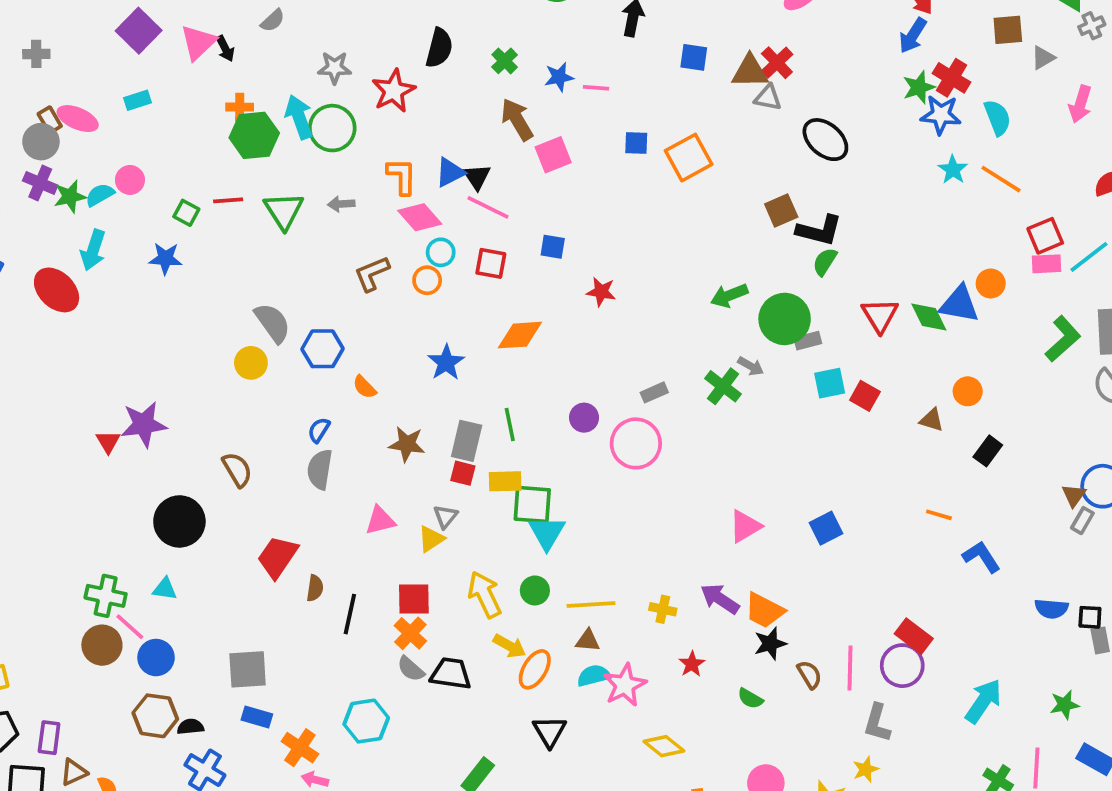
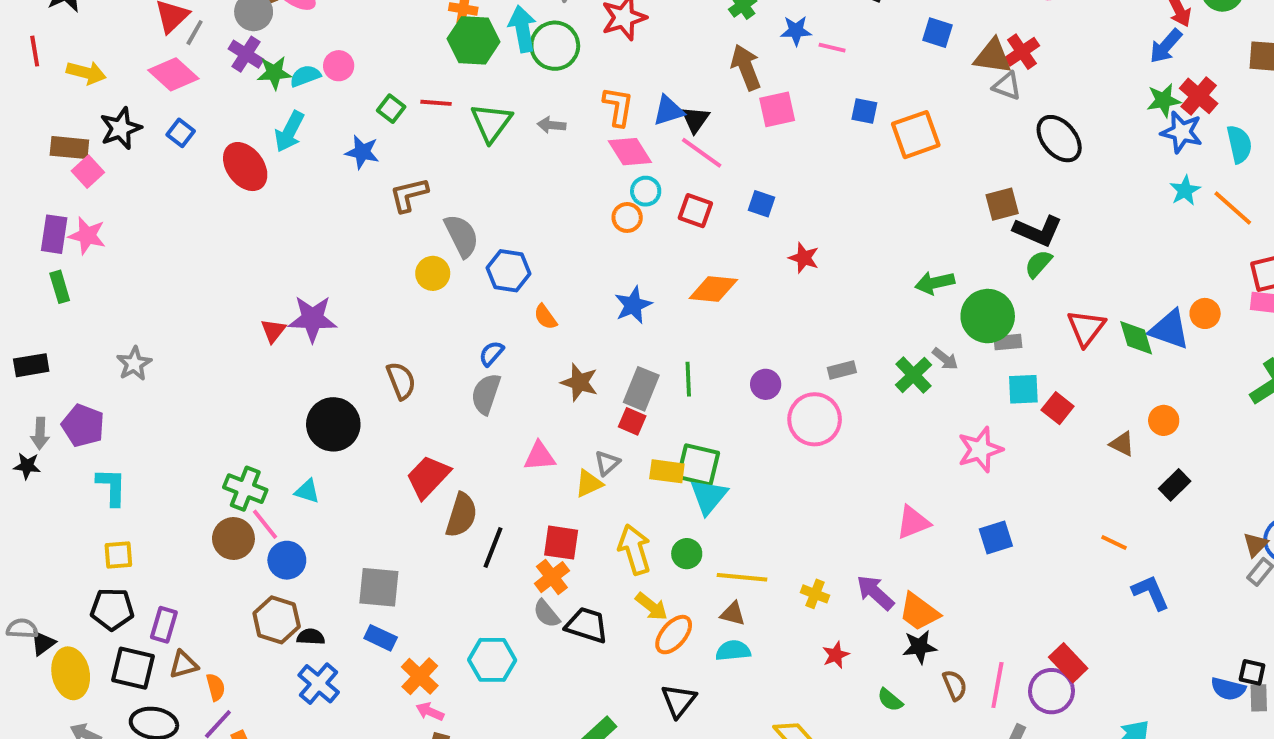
brown L-shape: (372, 274) -> (409, 195), moved
yellow rectangle: (505, 481) -> (667, 471), moved
brown semicircle: (315, 588) -> (461, 515), size x1.6
blue semicircle: (1051, 609) -> (1228, 689), moved
pink star: (625, 685) -> (980, 450), moved

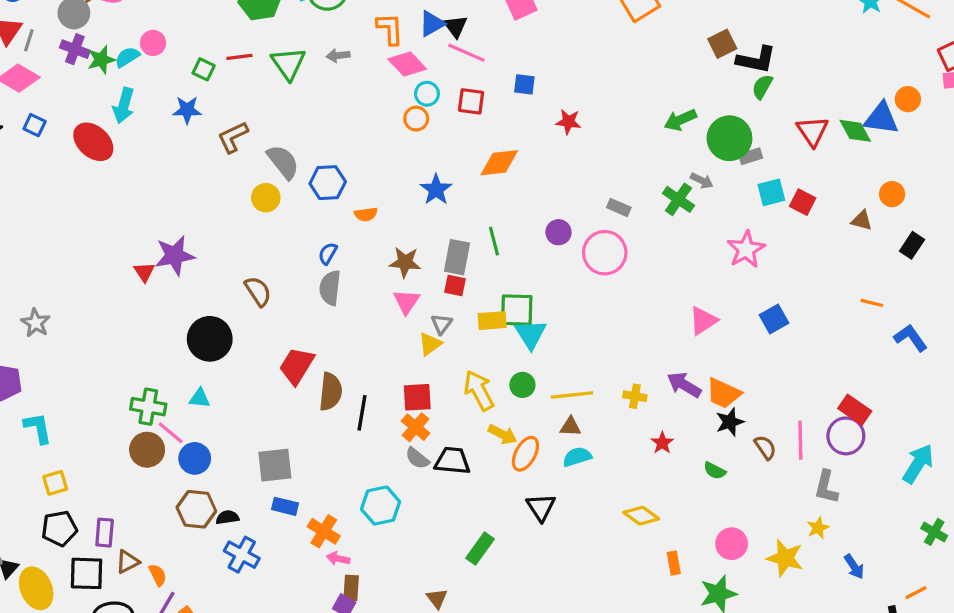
orange semicircle: (545, 317) -> (366, 214), turned -50
gray rectangle: (842, 370) -> (619, 208), turned 50
pink triangle: (540, 456) -> (407, 302), moved, turned -40

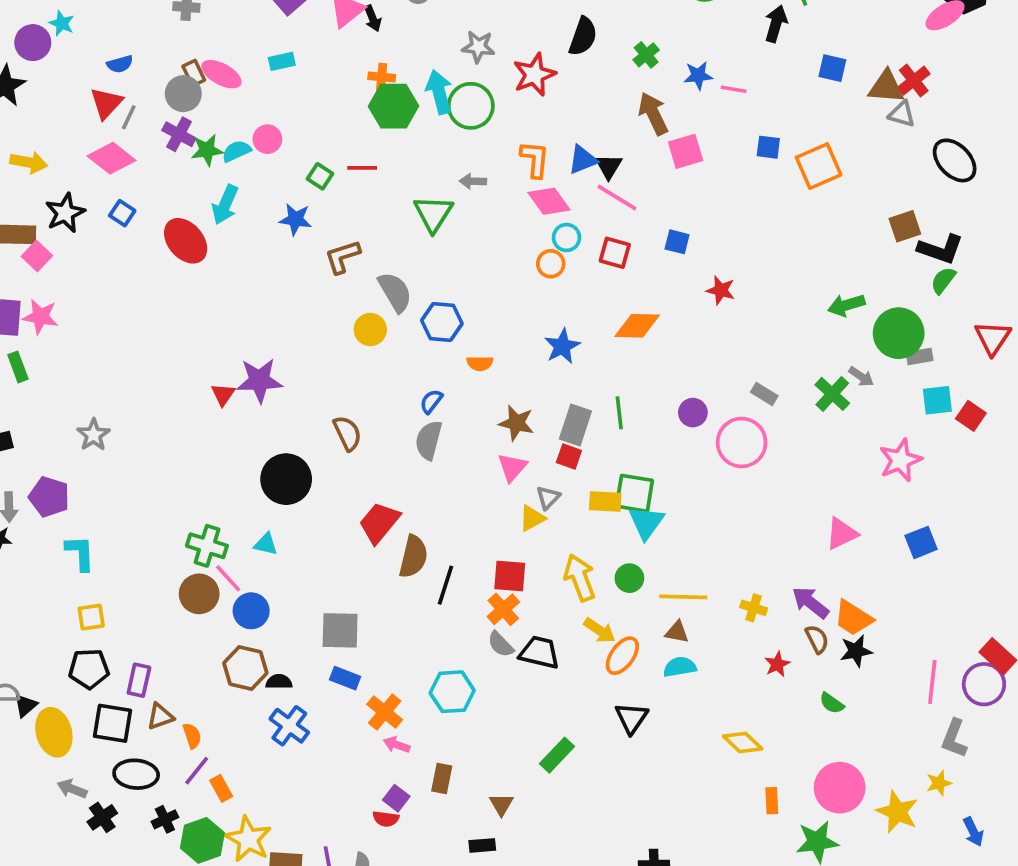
green triangle: (288, 64) -> (433, 214), moved
brown semicircle: (765, 447) -> (817, 639), moved
pink circle: (732, 544) -> (840, 788), size x1.4
brown rectangle: (351, 588) -> (442, 779), moved

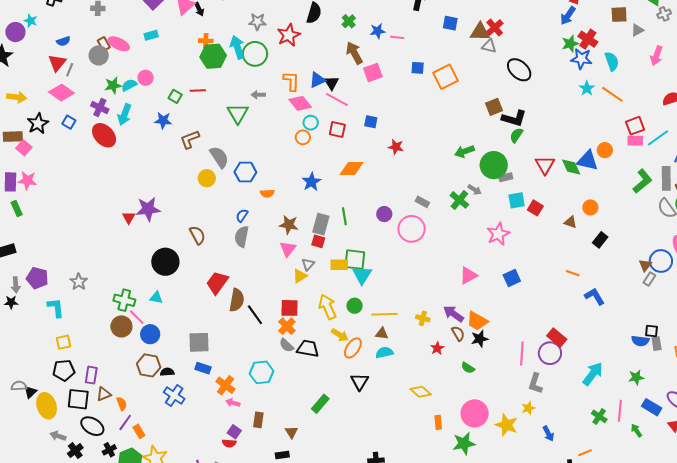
purple cross: (179, 134) -> (100, 108), moved
gray star: (93, 435) -> (79, 282), moved
black line: (446, 585) -> (255, 315), turned -50
black ellipse: (136, 774) -> (92, 426), turned 30

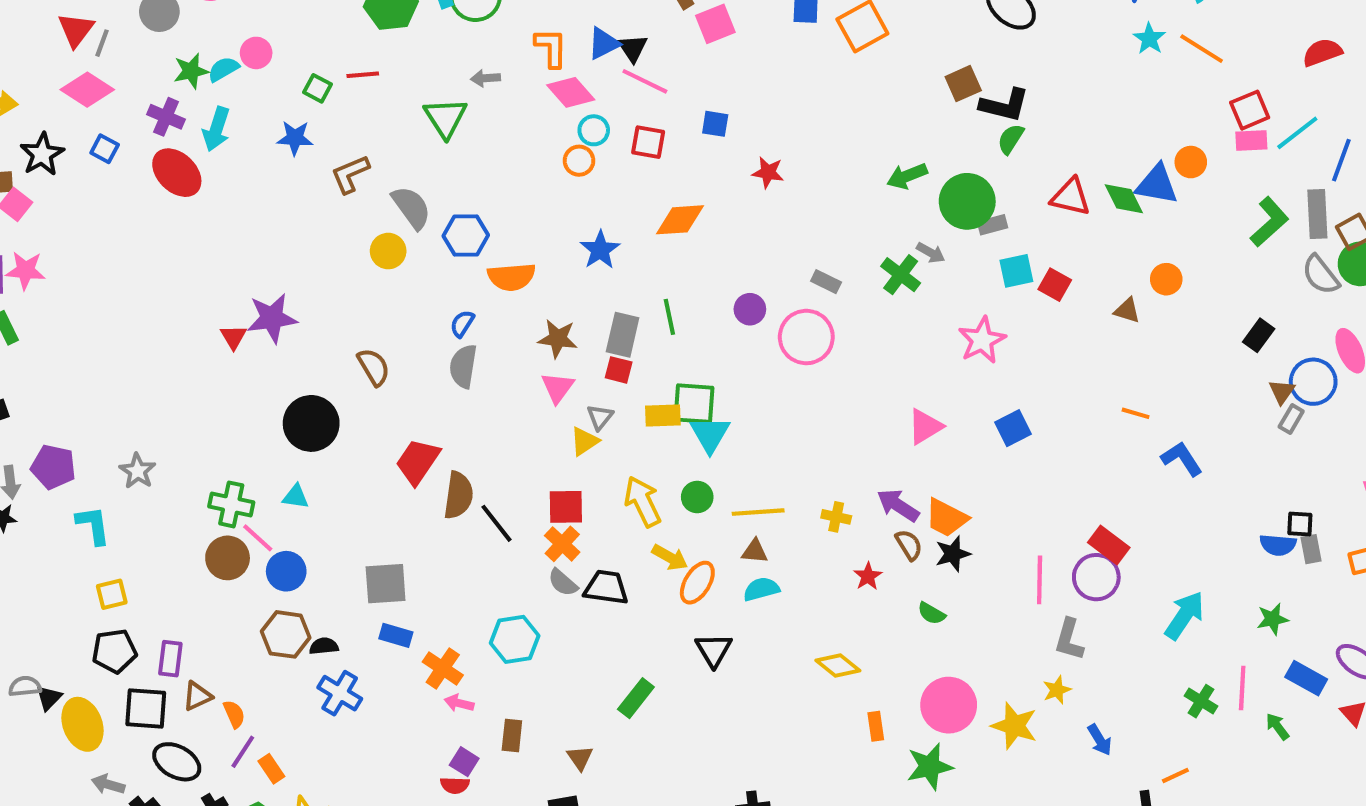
red triangle: (545, 165) -> (1071, 197), turned -45
orange semicircle: (267, 193) -> (512, 277), size x1.6
black rectangle: (600, 240) -> (1259, 335), moved

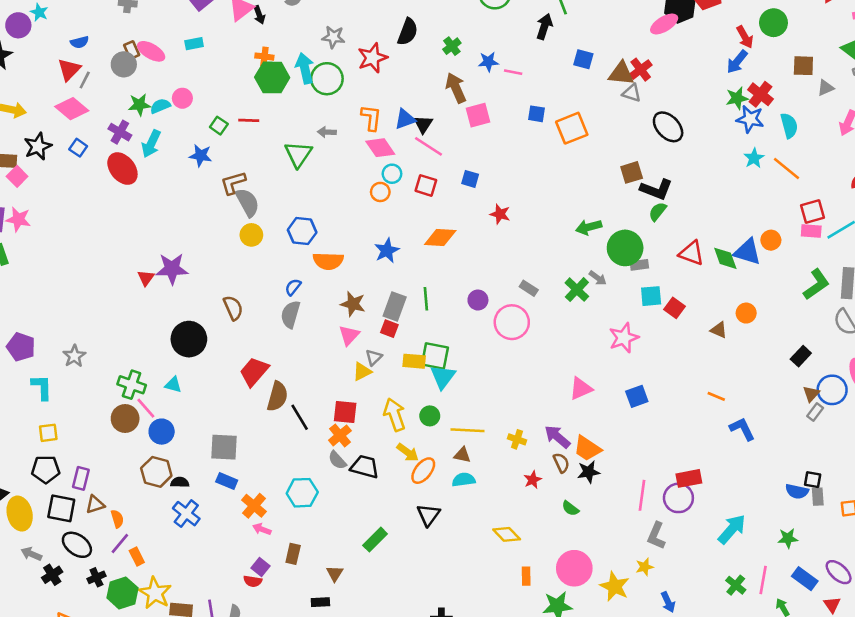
gray semicircle: (411, 207) -> (247, 202), moved
red rectangle: (1109, 545) -> (689, 478), turned -55

